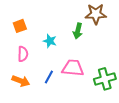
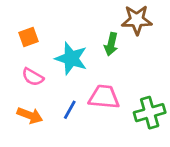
cyan star: (50, 41) -> (71, 58), size x1.6
pink semicircle: (23, 54) -> (33, 77), turned 119

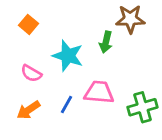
orange square: (28, 37) -> (28, 24), moved, turned -30
orange arrow: (30, 115) -> (28, 110), turned 125

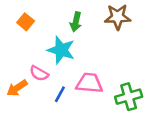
green arrow: (106, 42) -> (76, 22), moved
pink semicircle: (31, 73) -> (39, 73), moved
orange arrow: (28, 110) -> (17, 88), moved

